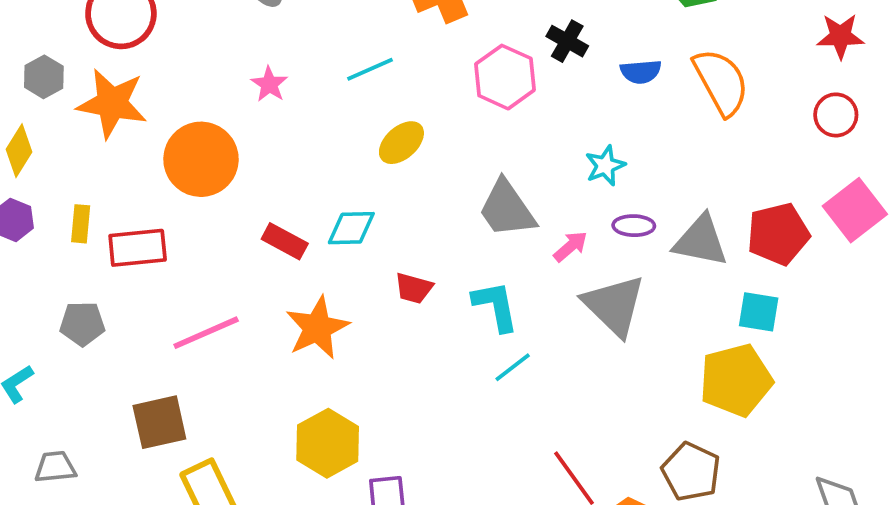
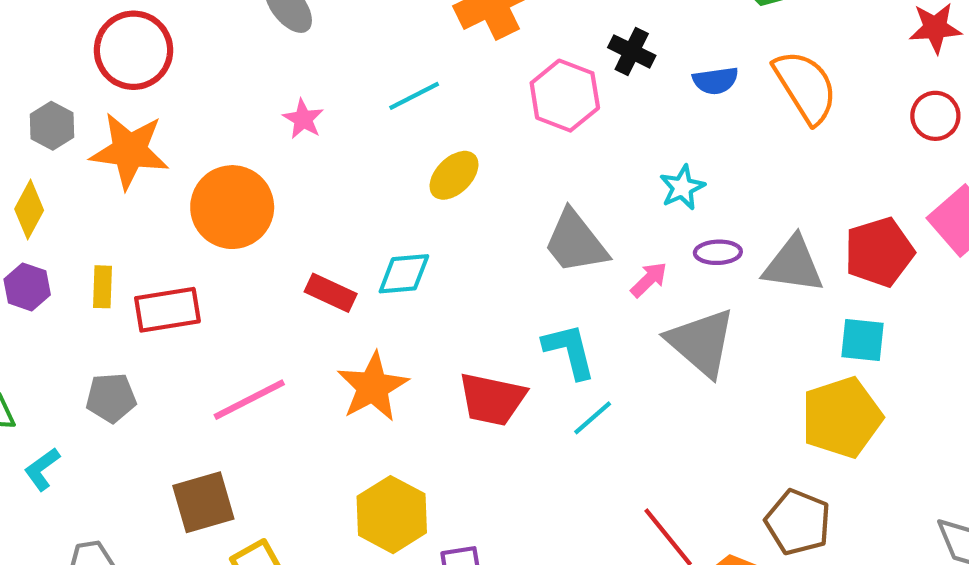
red trapezoid: (414, 288) -> (492, 399), moved, size x1.6

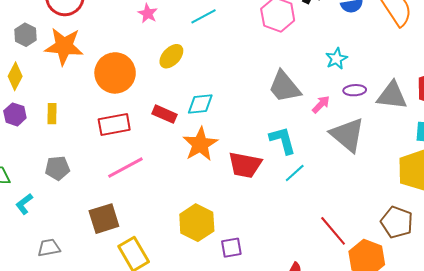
pink star: (303, 119) -> (148, 13), moved
yellow ellipse: (454, 175) -> (171, 56), moved
red rectangle: (167, 310) -> (114, 125), moved
orange star: (373, 387) -> (200, 144), moved

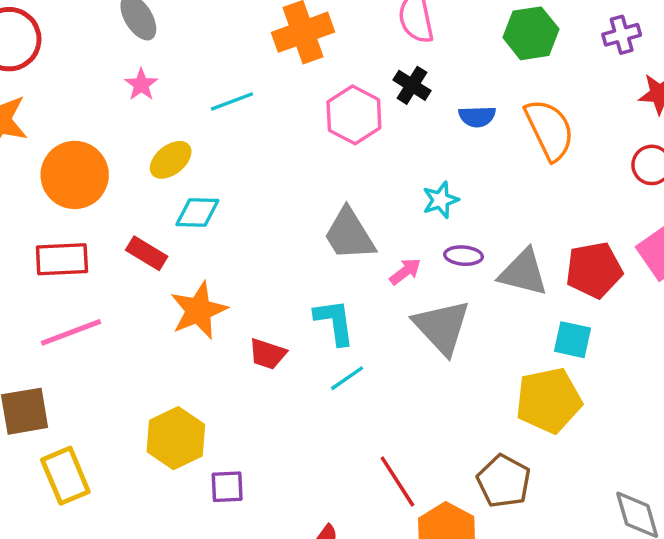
cyan diamond: (200, 104) -> (197, 213), moved
red trapezoid: (245, 165) -> (267, 354), size x0.7

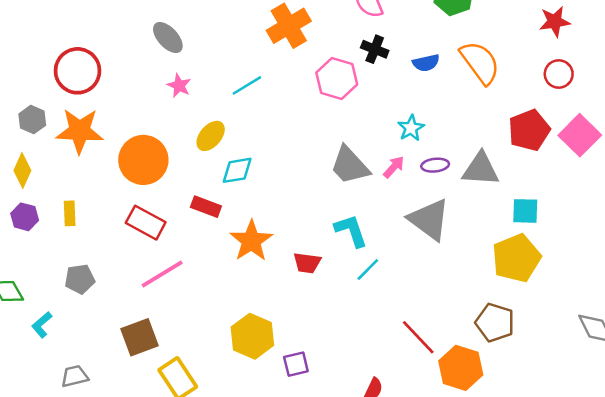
red rectangle: (62, 259) -> (146, 223), turned 42
red pentagon: (594, 270) -> (529, 130), moved
pink arrow: (405, 271) -> (394, 167), moved

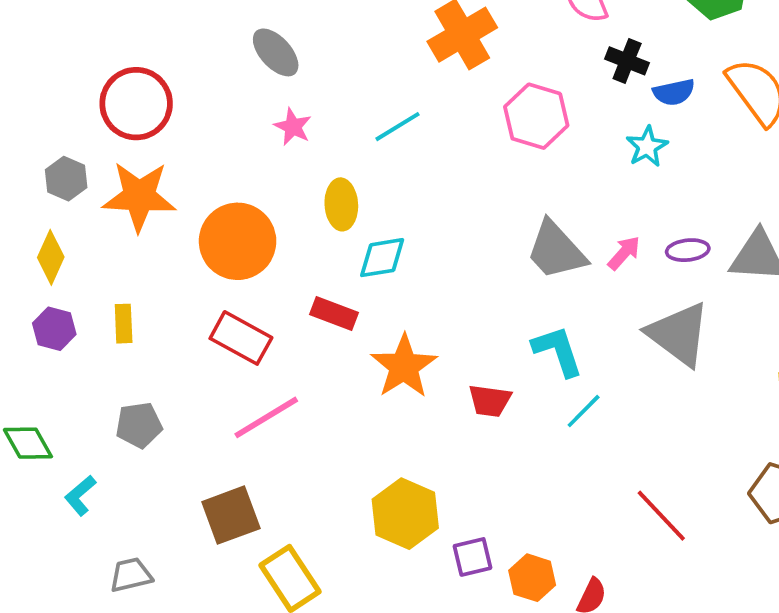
black cross: (375, 49) -> (627, 61), moved
cyan star: (411, 128) -> (647, 147), moved
yellow ellipse: (211, 136) -> (341, 204), turned -44
orange hexagon: (461, 368) -> (532, 578), moved, size x0.7

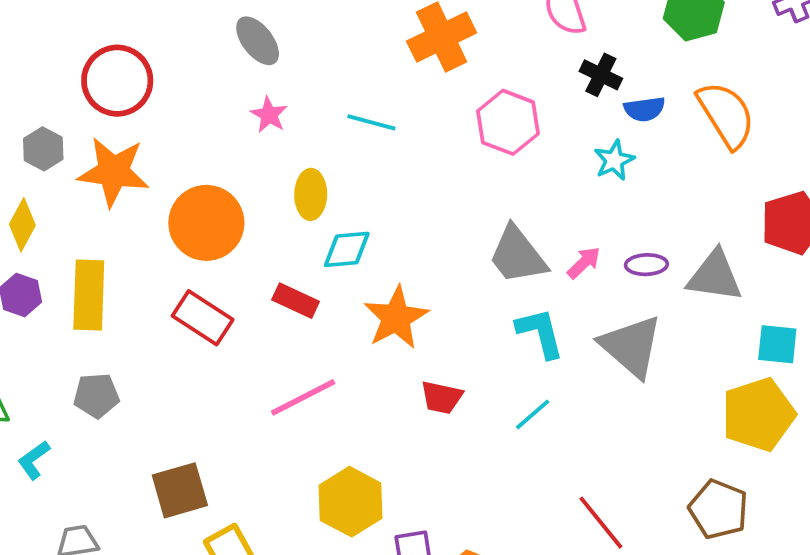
cyan line: (397, 127) -> (371, 122), turned 42
yellow rectangle: (124, 324) -> (89, 295), size x1.8
cyan L-shape: (558, 351) -> (540, 333), moved
orange star: (404, 366) -> (396, 318), moved
pink line: (266, 417) -> (303, 397), moved

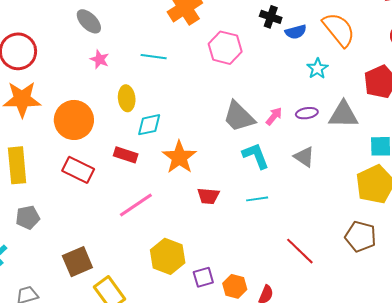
cyan star: (614, 160) -> (317, 68), moved
gray triangle: (631, 346) -> (304, 157), size x0.6
cyan line: (533, 414) -> (257, 199), turned 40

